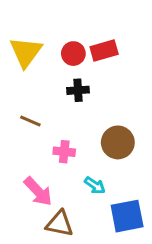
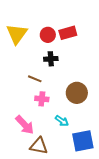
brown line: (30, 121) -> (35, 79), moved

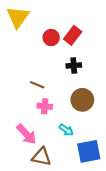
red rectangle: (68, 33) -> (73, 35), turned -36
yellow triangle: (17, 34) -> (18, 17), moved
black cross: (51, 59) -> (74, 65), moved

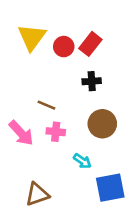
yellow triangle: (18, 17) -> (32, 37), moved
pink arrow: (26, 134) -> (21, 133), moved
brown triangle: (41, 157) -> (37, 194), moved, turned -30

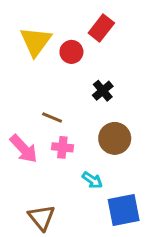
red rectangle: (90, 44) -> (101, 28), moved
black cross: (92, 81) -> (103, 91), turned -36
brown triangle: (37, 194) -> (42, 217), turned -50

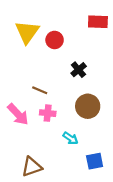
red rectangle: (101, 28) -> (98, 22), moved, turned 54
blue square: (124, 210) -> (95, 161), size x0.7
brown triangle: (42, 217) -> (32, 167), turned 50

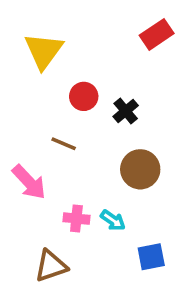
red rectangle: (98, 22) -> (157, 34), turned -36
red circle: (55, 40) -> (84, 96), moved
pink cross: (48, 113) -> (76, 219), moved

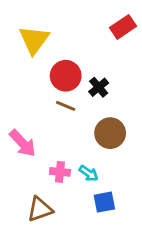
red circle: (84, 96) -> (66, 76), size x1.4
brown line: (64, 144) -> (66, 106), moved
blue square: (151, 257) -> (104, 202), moved

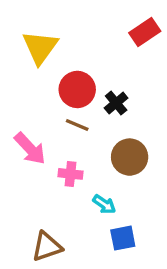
pink arrow: (23, 143) -> (30, 149), moved
pink cross: (60, 172) -> (70, 174), moved

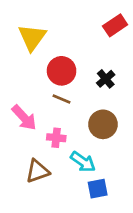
black cross: (116, 103) -> (106, 79), moved
cyan arrow: (104, 204) -> (83, 162), size x1.4
brown triangle: (47, 247) -> (37, 171), moved

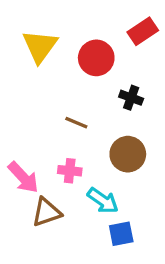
red circle: (62, 71) -> (96, 58), moved
black cross: (106, 79) -> (131, 98), turned -30
pink arrow: (24, 118) -> (23, 177), moved

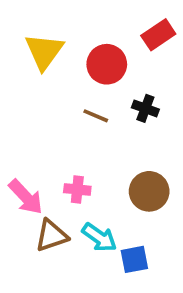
brown line: (76, 123) -> (96, 116), moved
brown circle: (128, 154) -> (149, 191), moved
cyan arrow: (103, 201) -> (99, 237), moved

